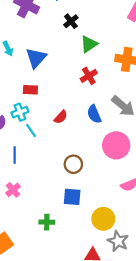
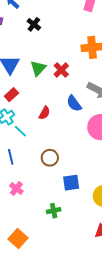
green triangle: (89, 44) -> (38, 68), moved
red rectangle: (30, 90) -> (11, 95), turned -32
brown circle: (73, 164) -> (50, 158), moved

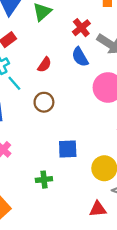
red cross: (61, 70) -> (81, 28), moved
brown circle: (50, 158) -> (44, 102), moved

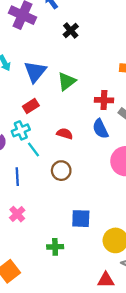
red cross: (81, 28) -> (104, 100), turned 36
red semicircle: (44, 65) -> (65, 134), turned -112

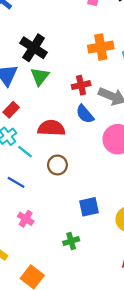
black cross: (71, 31) -> (34, 48), moved, size x1.6
red semicircle: (65, 134) -> (51, 128), size x1.6
blue line: (17, 177) -> (16, 182), turned -42

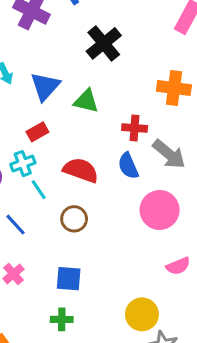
black cross: (34, 48) -> (104, 43), moved
green triangle: (40, 76) -> (86, 101), turned 48
blue square: (89, 207) -> (69, 279), moved

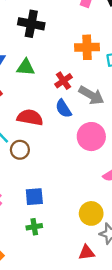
black cross: (104, 43) -> (31, 24), turned -30
red cross: (135, 128) -> (63, 81), turned -30
brown circle: (74, 219) -> (20, 150), moved

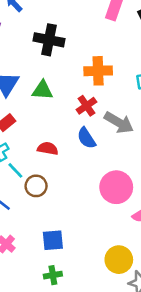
orange cross: (87, 47) -> (98, 71), moved
red semicircle: (30, 117) -> (48, 148), size x0.7
pink circle: (91, 137) -> (116, 187), moved

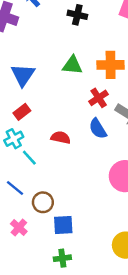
black cross: (49, 40) -> (77, 15), moved, size x0.7
green triangle: (43, 90) -> (72, 65), moved
brown circle: (36, 186) -> (43, 202), moved

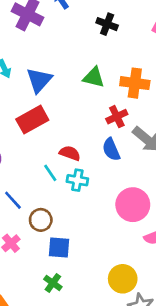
red rectangle: (22, 112) -> (32, 120), size x1.6
cyan cross: (14, 139) -> (77, 180), moved, turned 30
cyan line: (29, 158) -> (50, 173), moved
green cross: (62, 258) -> (53, 283), turned 35

